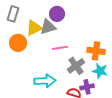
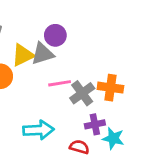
gray cross: (76, 66) -> (82, 93), moved
cyan star: (100, 71) -> (113, 138), moved
purple cross: (87, 87) -> (95, 124), moved

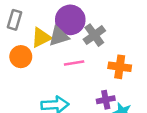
purple circle: (55, 35) -> (70, 20), size x1.5
gray cross: (82, 93) -> (94, 35), moved

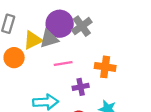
gray cross: (94, 35) -> (82, 26), moved
purple cross: (106, 100) -> (81, 87), moved

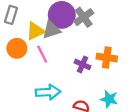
pink line: (63, 63) -> (42, 54), moved, turned 72
purple cross: (81, 87) -> (83, 64), moved, turned 35

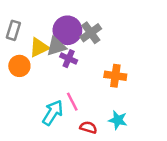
pink line: (42, 54) -> (72, 102), moved
purple cross: (83, 64) -> (69, 59), moved
cyan arrow: (48, 92) -> (53, 113), turned -55

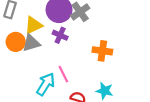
gray triangle: (56, 46) -> (31, 43), moved

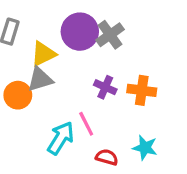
purple cross: (60, 35) -> (105, 87), moved
orange circle: (16, 42) -> (18, 95), moved

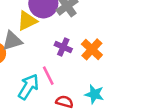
yellow triangle: (43, 54) -> (27, 21), moved
orange cross: (142, 90) -> (92, 49), turned 35

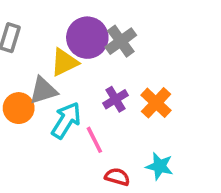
purple cross: (63, 47) -> (116, 99), turned 35
cyan arrow: (28, 87) -> (66, 120), moved

